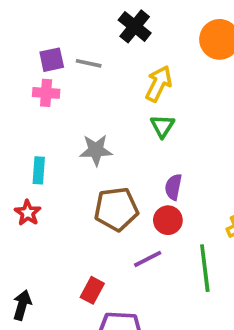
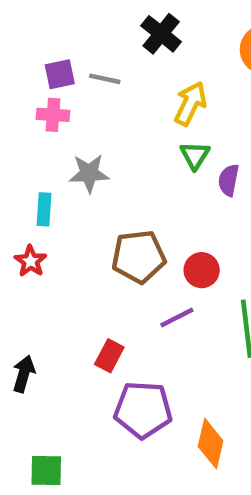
gray star: (96, 150) -> (89, 173), moved
purple semicircle: (173, 187) -> (229, 180), moved

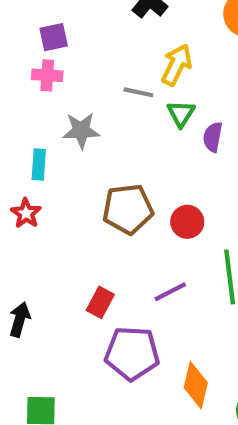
gray line: (105, 79) -> (138, 92), moved
purple line: (177, 317) -> (170, 292), moved

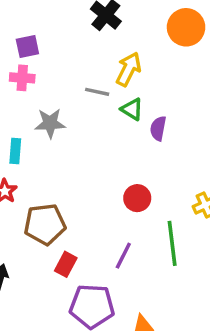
green triangle: (181, 114) -> (132, 109), turned -30
brown pentagon: (128, 209) -> (45, 224), moved
purple line: (170, 292) -> (123, 256), turned -36

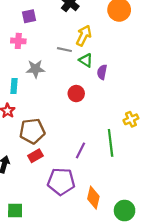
purple square: (27, 46) -> (29, 16), moved
red circle: (137, 198) -> (76, 94), moved
red rectangle: (66, 264) -> (35, 156), moved, turned 32

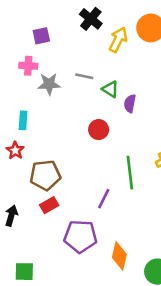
yellow arrow: (84, 36) -> (118, 40), moved
gray star: (35, 69) -> (49, 84), moved
green line: (111, 143) -> (130, 173), moved

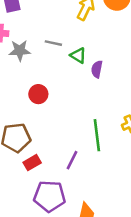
red circle: (99, 130) -> (38, 94), moved
red rectangle: (49, 205) -> (32, 163), moved

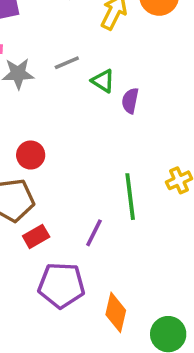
gray line: (53, 43) -> (67, 63), turned -35
red circle: (38, 94) -> (31, 155), moved

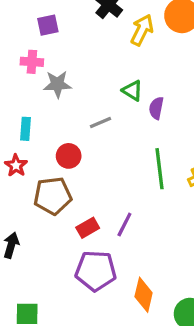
gray line: (67, 63) -> (100, 122), moved
green line: (130, 197) -> (160, 169), moved
red rectangle: (36, 236) -> (88, 228), moved

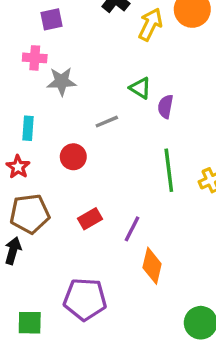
brown pentagon: (53, 196) -> (30, 214), moved
red rectangle: (88, 228) -> (90, 219), moved
purple pentagon: (96, 271) -> (85, 299), moved
orange diamond: (144, 295) -> (152, 266), moved

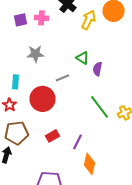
purple square: (52, 19) -> (20, 20), moved
pink cross: (35, 58) -> (42, 18), moved
red circle: (73, 157) -> (42, 99), size x1.6
green line: (169, 170) -> (100, 107), turned -30

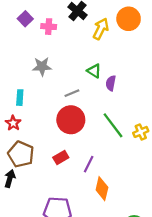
purple square: (20, 20) -> (25, 19), moved, turned -32
red circle: (42, 99) -> (71, 120), moved
brown pentagon: (16, 133) -> (21, 154), turned 30

